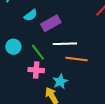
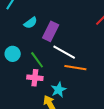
purple rectangle: (51, 23) -> (51, 31), turned -36
white line: (65, 44) -> (64, 52), turned 30

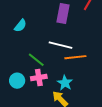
purple rectangle: (51, 31) -> (63, 13), moved
cyan circle: (13, 54) -> (17, 81), moved

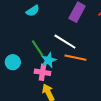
pink cross: (39, 78) -> (43, 72), moved
cyan star: (65, 83) -> (49, 60), moved

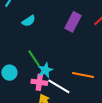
white line: (65, 42) -> (59, 86), moved
orange line: (75, 58) -> (83, 75), moved

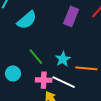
cyan semicircle: (29, 21) -> (27, 20), size x1.5
cyan star: (45, 70) -> (63, 59), moved

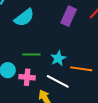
green line: (36, 57) -> (31, 55), turned -54
pink cross: (44, 80) -> (27, 77), moved

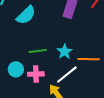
white line: (58, 81) -> (67, 75), turned -60

